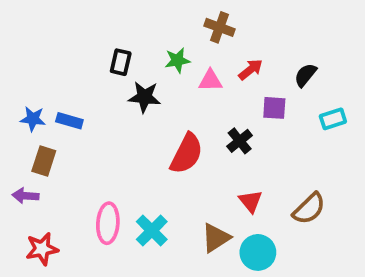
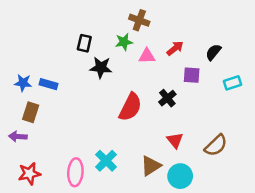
brown cross: (219, 27) -> (139, 20), moved
pink ellipse: (108, 223) -> (75, 172), moved

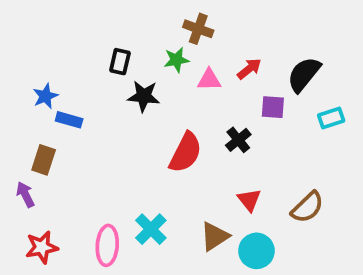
black semicircle: (213, 52) -> (304, 74), size x1.5
blue star: (23, 83) -> (45, 96), moved, turned -30
purple arrow: (18, 136) -> (25, 194), turned 60

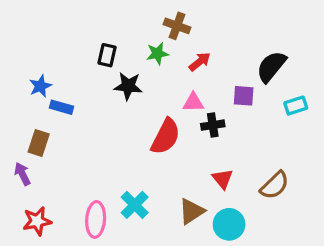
red arrow: (249, 69) -> (200, 62), moved
pink triangle: (209, 80) -> (193, 102), moved
black cross: (238, 140) -> (213, 125), turned 30

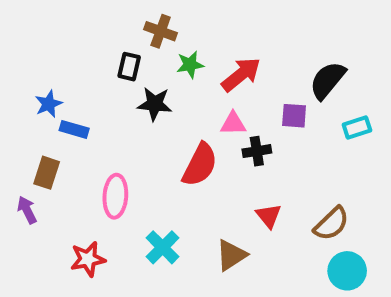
brown cross: (177, 26) -> (161, 31), moved
red arrow: (200, 62) -> (241, 74), size x1.5
pink ellipse: (96, 219) -> (115, 196), moved
red star: (37, 221) -> (88, 259), moved
cyan circle: (229, 224) -> (347, 271), moved

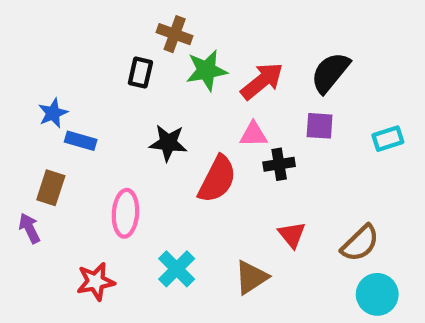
green star: (190, 65) -> (207, 70), size x1.4
black semicircle: (327, 80) -> (330, 73), moved
black star: (155, 104) -> (168, 143), moved

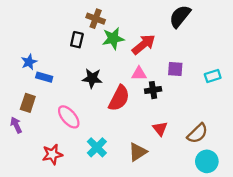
black semicircle: (330, 73) -> (180, 16), moved
pink ellipse: (125, 213) -> (69, 117), turned -45

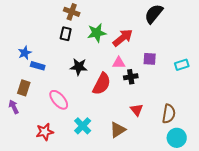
brown cross: (96, 19) -> (72, 12), moved
brown semicircle: (197, 133) -> (169, 114), turned -36

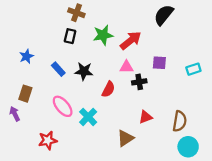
blue rectangle: (38, 66) -> (58, 69), moved, turned 32
red semicircle: (102, 84) -> (108, 89), size x0.7
red triangle: (137, 110) -> (146, 117), turned 48
cyan cross: (83, 126) -> (88, 117), moved

